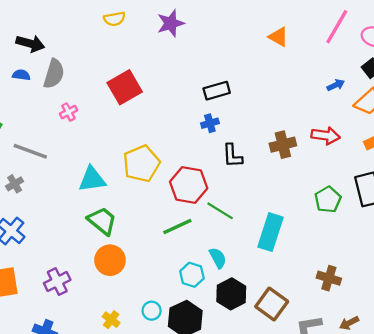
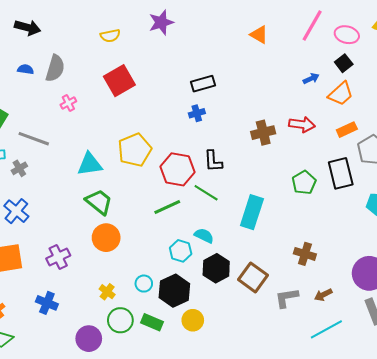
yellow semicircle: (114, 19) -> (110, 36), moved
black arrow: (30, 44) -> (28, 28), moved
black L-shape: (232, 156) -> (213, 161), moved
cyan semicircle: (218, 258) -> (204, 236), turned -36

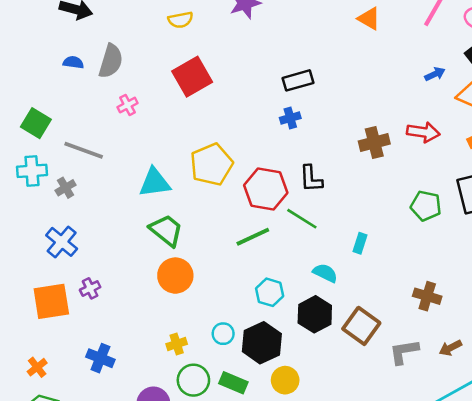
green pentagon: (304, 183) -> (426, 206), turned -30
cyan rectangle: (252, 212) -> (360, 243), size x0.5
cyan semicircle: (204, 236) -> (325, 273), moved
purple cross: (58, 257) -> (90, 288), moved, size x0.7
yellow cross: (107, 292) -> (177, 344), turned 35

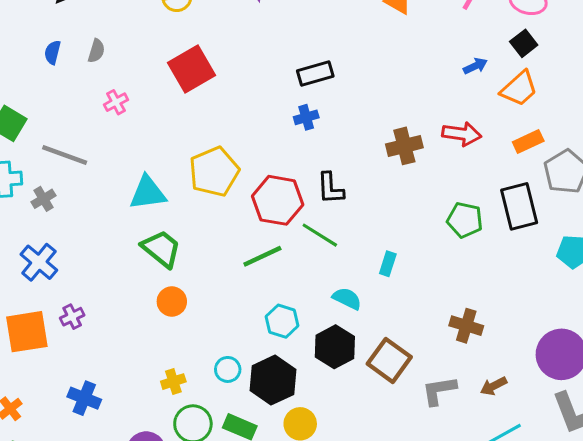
gray semicircle: (111, 61) -> (96, 51), size x0.6
blue semicircle: (73, 62) -> (53, 52), turned -84
orange circle: (175, 276) -> (172, 302), size x0.7

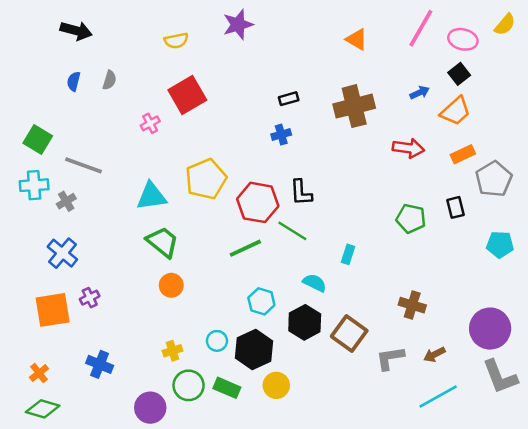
black rectangle: (315, 74) -> (289, 99), size x0.7
pink cross: (116, 102) -> (150, 123), moved
brown cross: (404, 146) -> (354, 106), moved, size x1.4
black rectangle: (519, 206) -> (455, 207), size x0.6

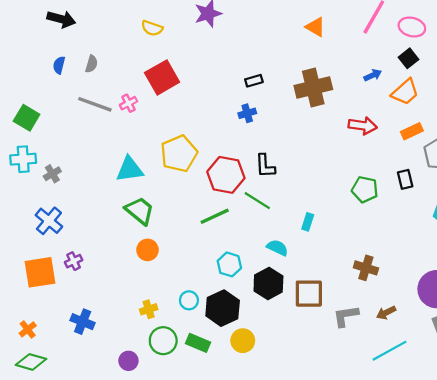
yellow semicircle: (176, 41) -> (152, 28), turned 30
gray line: (83, 165) -> (95, 104), moved
brown square: (349, 333) -> (309, 294), turned -36
purple circle: (150, 408) -> (128, 361), size x0.7

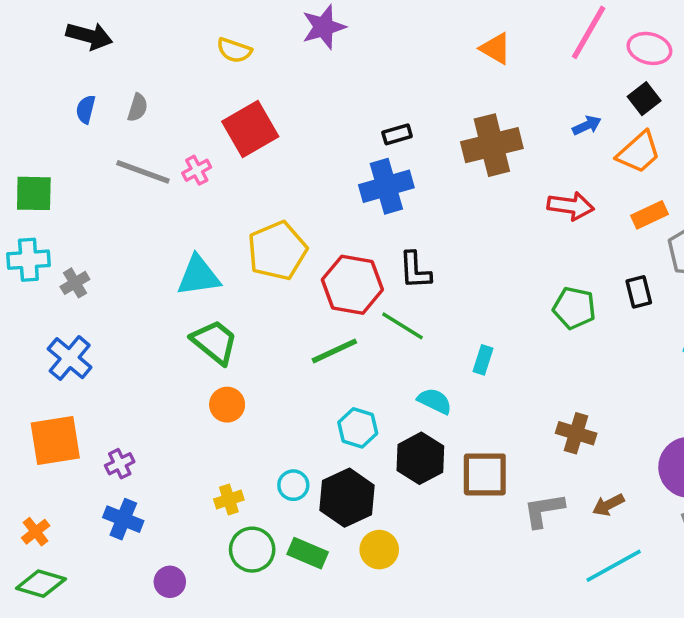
blue cross: (247, 113) -> (386, 186), size x1.8
green square: (27, 118) -> (34, 193), turned -30
purple cross: (74, 261) -> (120, 464), moved
purple circle: (128, 361) -> (170, 582), moved

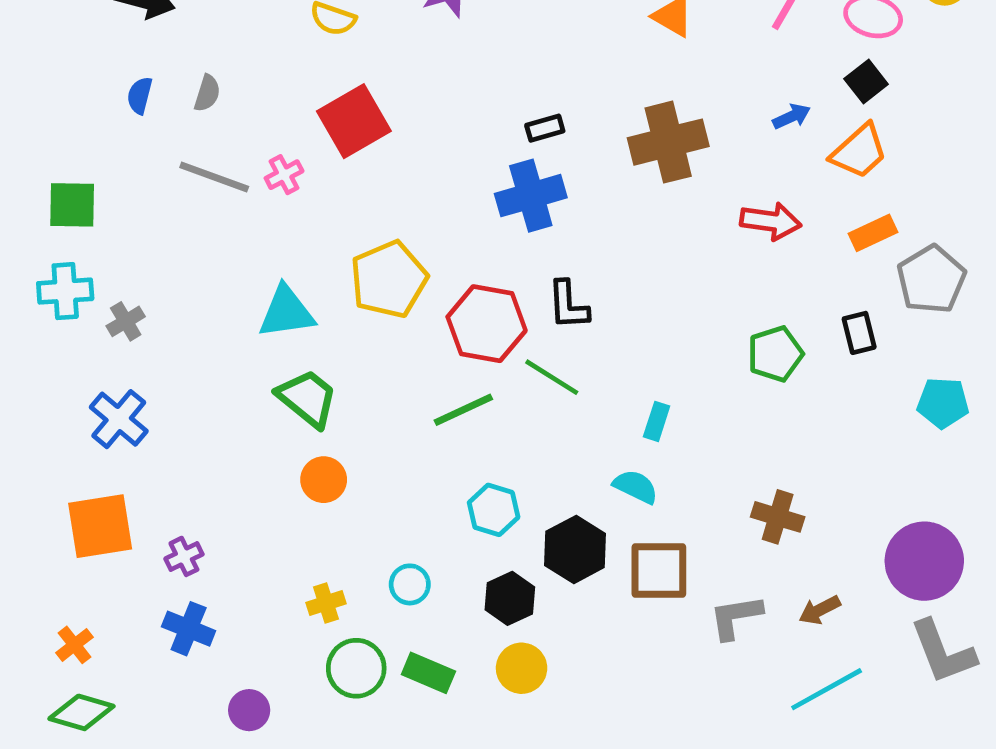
green pentagon: (574, 308) -> (775, 354), turned -30
cyan semicircle: (435, 401) -> (636, 487), moved
black hexagon: (347, 498) -> (510, 598), moved, size x0.7

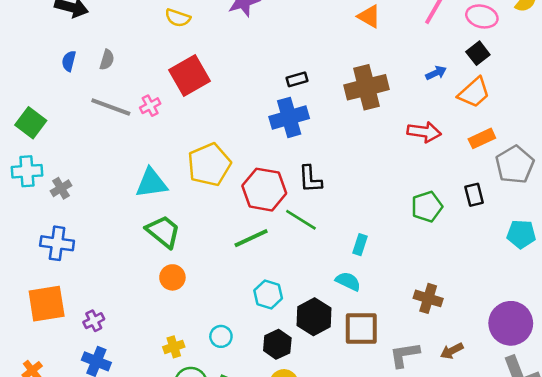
green square: (72, 205) -> (31, 123), turned 36
blue cross: (119, 419) -> (57, 243), turned -32

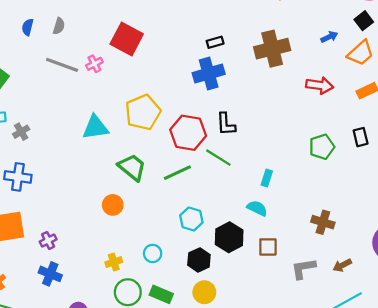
red square: (189, 75) -> (127, 39), turned -32
green trapezoid: (163, 232) -> (132, 167), moved
brown square: (361, 329) -> (268, 247), size x0.7

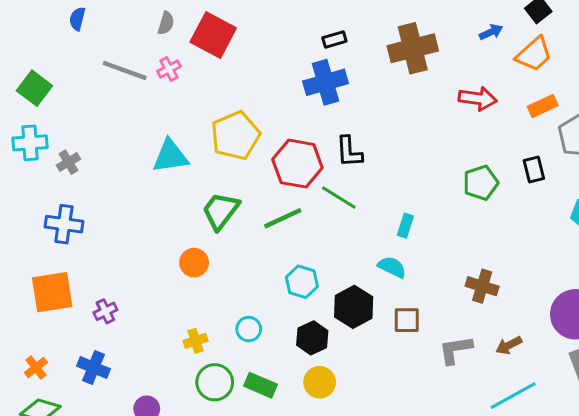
gray semicircle: (59, 26) -> (166, 23), moved
green trapezoid: (132, 167) -> (221, 211), turned -92
blue cross: (50, 274) -> (94, 367), moved

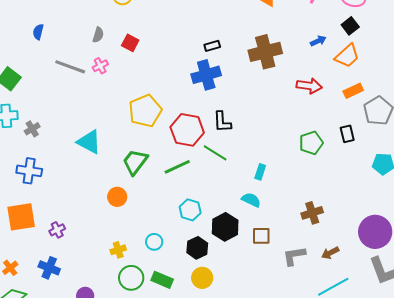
red square: (213, 35) -> (130, 43), size x0.6
cyan triangle: (170, 156) -> (89, 142), moved, turned 36
brown cross: (482, 286) -> (312, 213), turned -35

